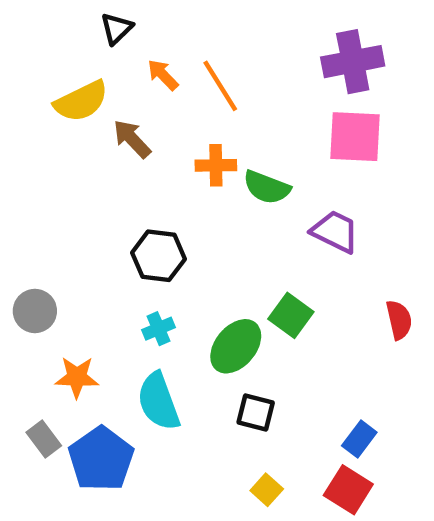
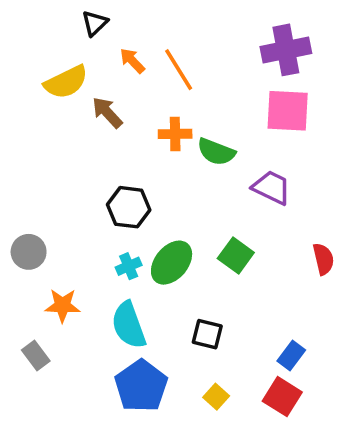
green ellipse: (236, 346) -> (172, 263), moved
blue pentagon: (101, 459) -> (141, 386), moved

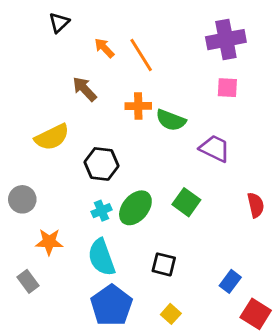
black triangle: (95, 23) -> (59, 23), moved
yellow semicircle: (66, 82) -> (52, 137), moved
pink square: (288, 111) -> (227, 88), size x0.6
red square: (282, 397) -> (256, 314), moved

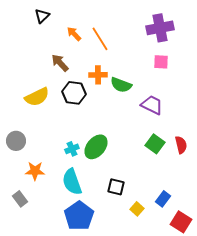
black hexagon: (102, 164) -> (74, 93), moved
green square: (186, 202) -> (155, 144), moved
yellow square: (171, 314) -> (137, 209), moved

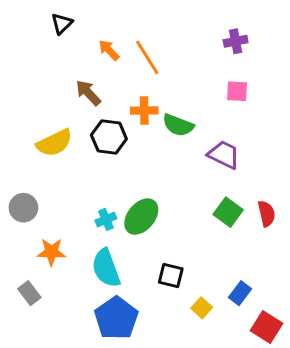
purple cross: (160, 28) -> (236, 41), size x0.6

